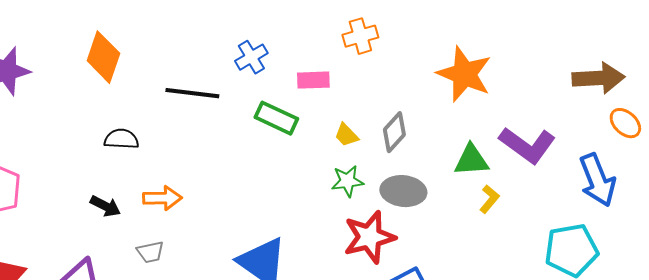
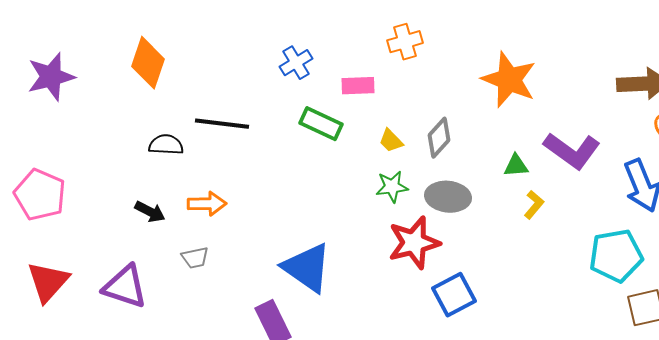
black line: (192, 93) -> (222, 124), moved
green triangle: (471, 160) -> (516, 166), size x0.7

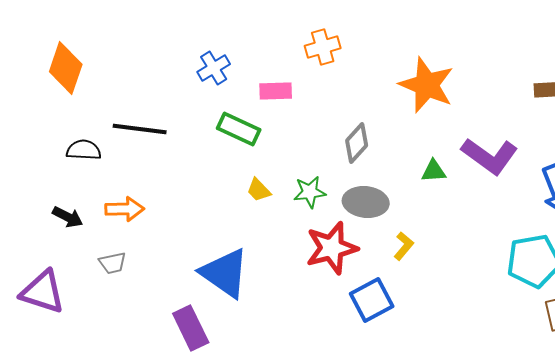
yellow trapezoid: (391, 141) -> (259, 190), moved
yellow L-shape: (534, 205) -> (404, 246), moved

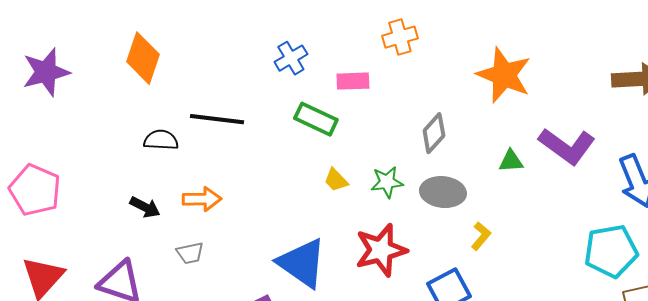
red star: (332, 248) -> (381, 250), moved

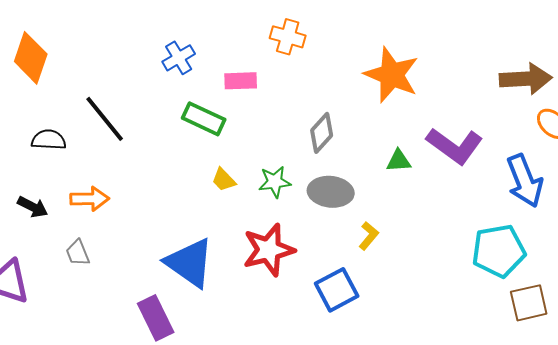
orange cross: (400, 37) -> (288, 37), turned 32
black line: (217, 119) -> (105, 119), turned 44
gray trapezoid: (190, 253) -> (78, 253), turned 80

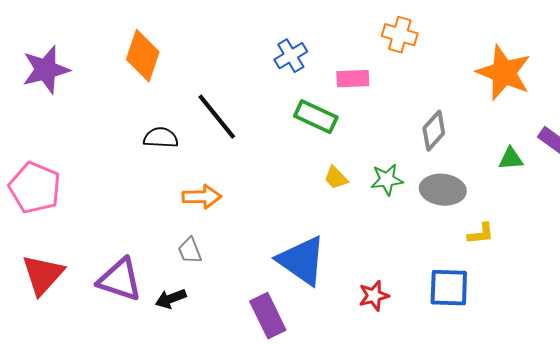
black arrow: (33, 207) -> (171, 299), moved, turned 132
yellow L-shape: (369, 236) -> (481, 234), turned 44
red star: (269, 250) -> (374, 296), moved, size x0.6
blue square: (337, 290) -> (449, 288), turned 30

